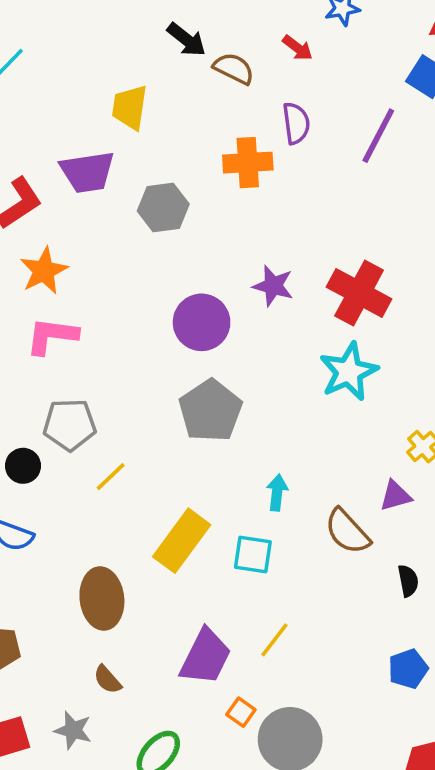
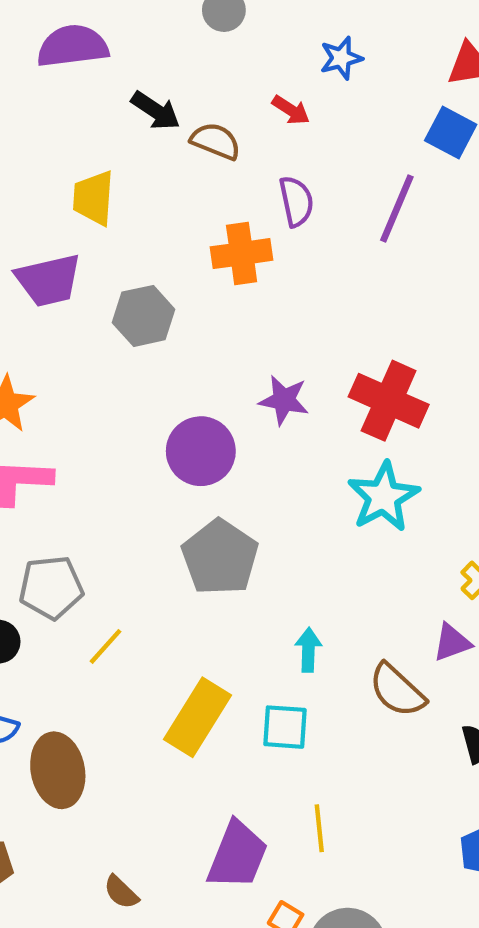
brown ellipse: (102, 598) -> (58, 770), moved
yellow line: (274, 640) -> (319, 828), turned -39

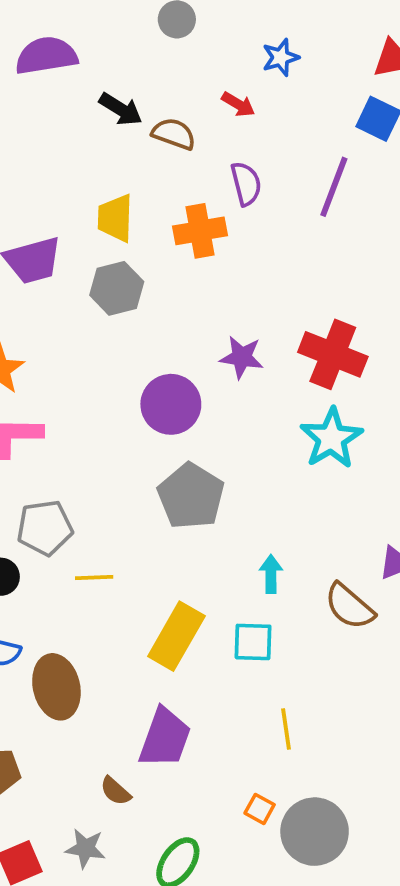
yellow trapezoid: (93, 198) -> (115, 218), moved
yellow line: (106, 646) -> (94, 577), turned 48
purple trapezoid: (237, 855) -> (165, 738), moved

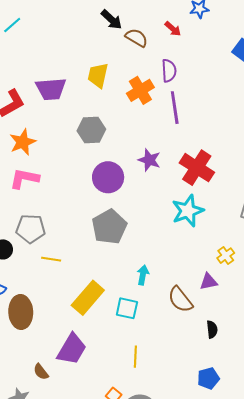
purple line: (334, 187) -> (175, 108), moved, turned -40
orange cross: (200, 231) -> (140, 90), turned -32
gray hexagon: (117, 288) -> (91, 130), moved

